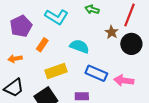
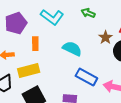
orange rectangle: (42, 45) -> (35, 44), turned -40
yellow rectangle: (56, 71) -> (29, 70), moved

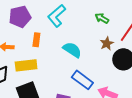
green arrow: (88, 13) -> (102, 18), moved
cyan L-shape: (52, 17) -> (57, 16), turned 95

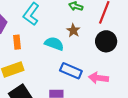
brown star: (107, 43) -> (73, 30), moved

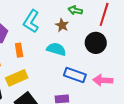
brown star: (73, 30) -> (62, 25), moved
black circle: (106, 41) -> (96, 43), moved

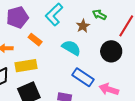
orange rectangle: (19, 50) -> (35, 40), turned -56

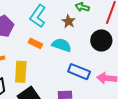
orange rectangle: (35, 40) -> (35, 43), moved
yellow rectangle: (26, 66) -> (21, 72), turned -65

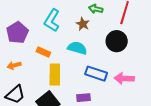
orange rectangle: (35, 43) -> (43, 52), moved
yellow rectangle: (21, 72) -> (55, 75), moved

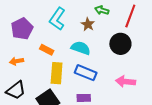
blue rectangle: (96, 74) -> (86, 73), moved

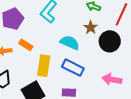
brown star: (88, 24) -> (91, 27), moved
orange rectangle: (47, 50) -> (26, 45), moved

